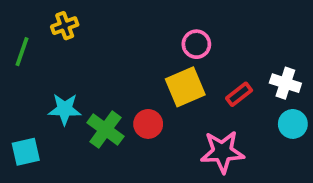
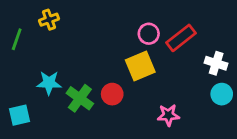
red rectangle: (239, 94) -> (181, 38), moved, size x1.5
pink star: (222, 152) -> (168, 115), size x0.7

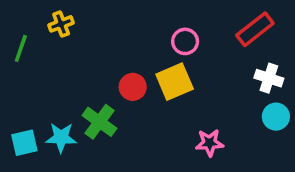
red rectangle: (181, 38) -> (255, 29), moved
cyan star: (49, 83) -> (61, 138), moved
red circle: (112, 94) -> (133, 87), moved

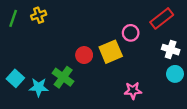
pink circle: (185, 41) -> (131, 33), moved
green line: (21, 48) -> (13, 18), moved
cyan square: (24, 143) -> (15, 78), moved, turned -35

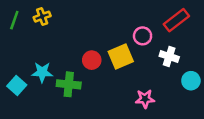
white cross: (171, 50) -> (169, 56), moved
green cross: (63, 77) -> (69, 84), turned -30
cyan star: (39, 87) -> (42, 72), moved

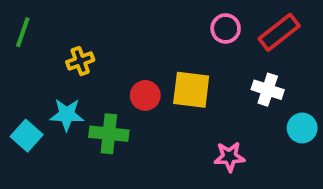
yellow cross: (42, 17) -> (80, 61), moved
pink circle: (143, 36) -> (226, 28), moved
yellow square: (121, 56) -> (191, 90), turned 30

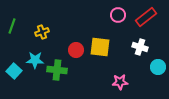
green line: (23, 32) -> (12, 26), moved

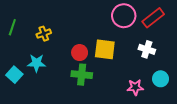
pink circle: (118, 15) -> (124, 16), size x1.5
cyan circle: (158, 67) -> (161, 79), moved
green cross: (57, 70) -> (82, 75), moved
pink star: (120, 82) -> (135, 87), moved

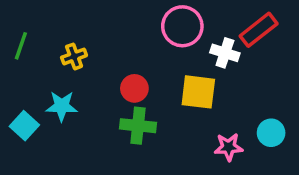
pink circle: (124, 16) -> (182, 26), moved
yellow square: (105, 49) -> (198, 92), moved
white cross: (147, 49) -> (225, 53), moved

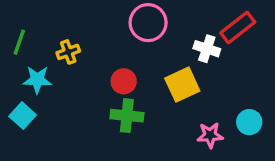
pink circle: (182, 26) -> (148, 23), moved
yellow square: (198, 92) -> (182, 85), turned -32
cyan star: (62, 106) -> (37, 80), moved

